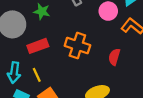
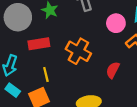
yellow line: (37, 75) -> (46, 75), moved

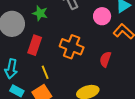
red rectangle: (39, 44) -> (35, 45), turned -54

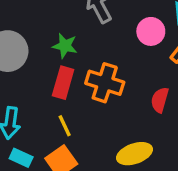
green star: (40, 13) -> (65, 46), moved
red rectangle: (35, 45) -> (63, 83), moved

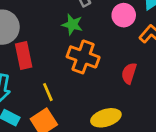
green star: (65, 46) -> (72, 24), moved
red rectangle: (63, 83) -> (24, 55), moved, turned -30

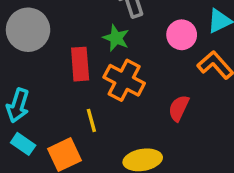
red rectangle: (24, 55) -> (80, 64), moved
yellow line: (48, 92) -> (91, 120), moved

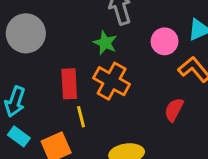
red rectangle: (80, 64) -> (69, 84), moved
red semicircle: (179, 108) -> (174, 110), moved

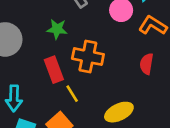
green star: (105, 43) -> (57, 29), moved

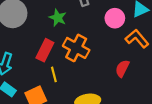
red rectangle: (54, 70) -> (45, 50), turned 30

